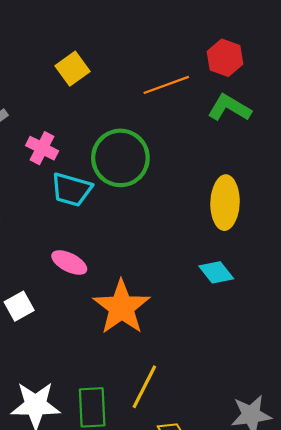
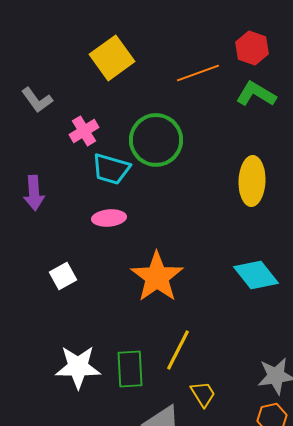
yellow square: (73, 69) -> (112, 58), size x1.4
pink cross: (42, 148) -> (84, 131), turned 32
pink ellipse: (69, 263) -> (109, 218), moved, turned -32
cyan diamond: (216, 272) -> (256, 275), moved, size x1.4

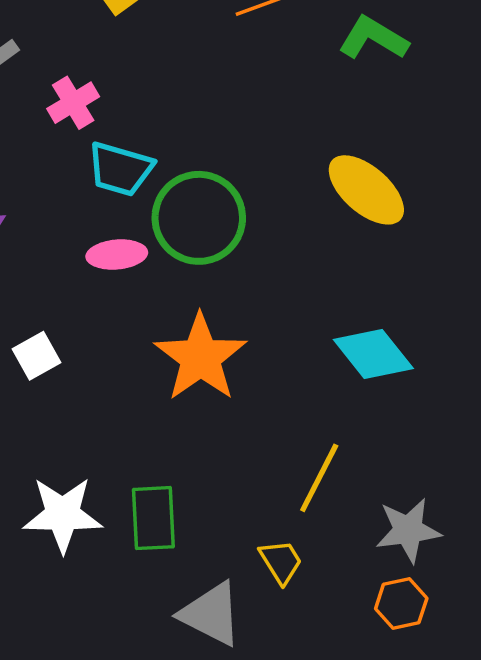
green circle: (156, 140) -> (199, 218), moved
yellow ellipse: (252, 181) -> (366, 190), turned -51
yellow line: (178, 350) -> (319, 478), moved

